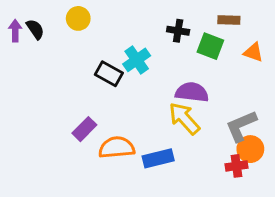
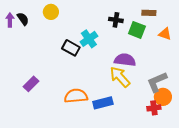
purple rectangle: (84, 129) -> (31, 84), moved

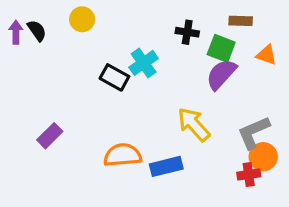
purple semicircle: (125, 60) -> (221, 74), moved, turned -55

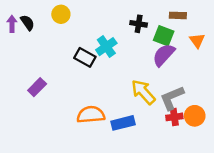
orange triangle: (266, 55) -> (197, 41), turned 35
gray L-shape: (254, 132) -> (172, 98), moved
purple rectangle: (50, 136) -> (37, 87), moved
red cross: (249, 174) -> (174, 117), moved

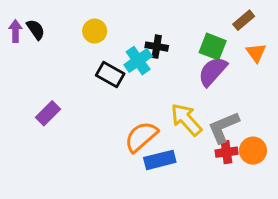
yellow circle: (61, 14) -> (95, 31), moved
brown rectangle: (178, 15) -> (244, 20), moved, turned -42
black cross: (139, 24) -> (157, 47), moved
orange semicircle: (91, 115) -> (141, 137), moved, turned -36

